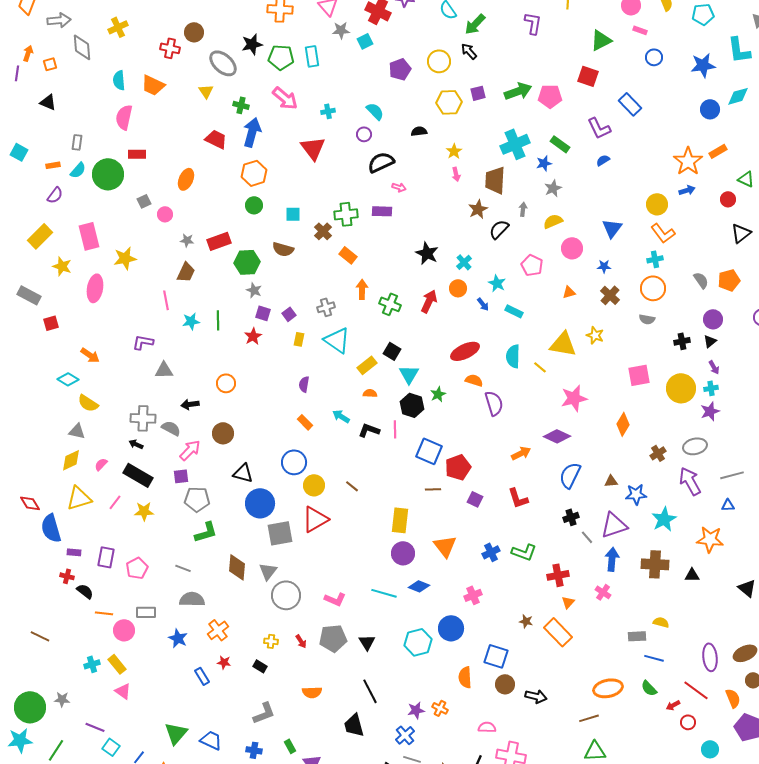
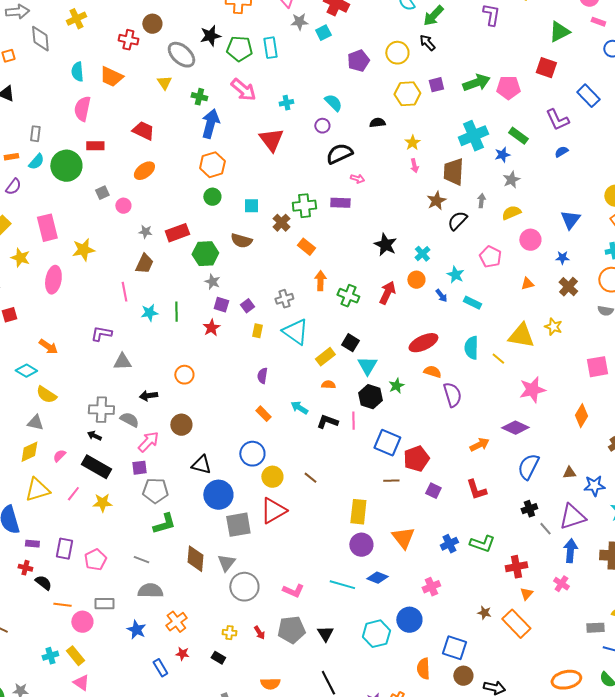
red trapezoid: (216, 139) -> (143, 131), moved
orange ellipse: (186, 179) -> (144, 171), turned 30

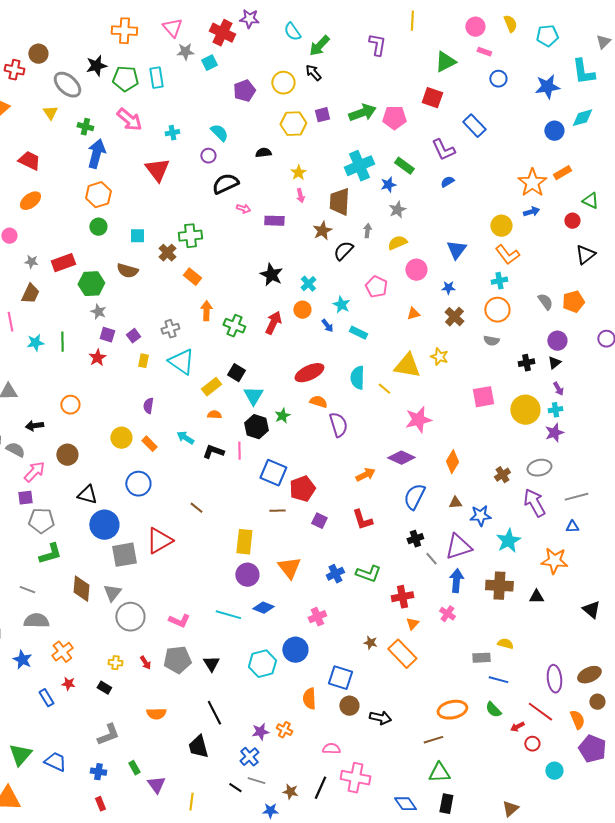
purple rectangle: (340, 203) -> (274, 221), moved
orange diamond: (581, 416) -> (452, 462), moved
yellow circle: (272, 477) -> (121, 438), moved

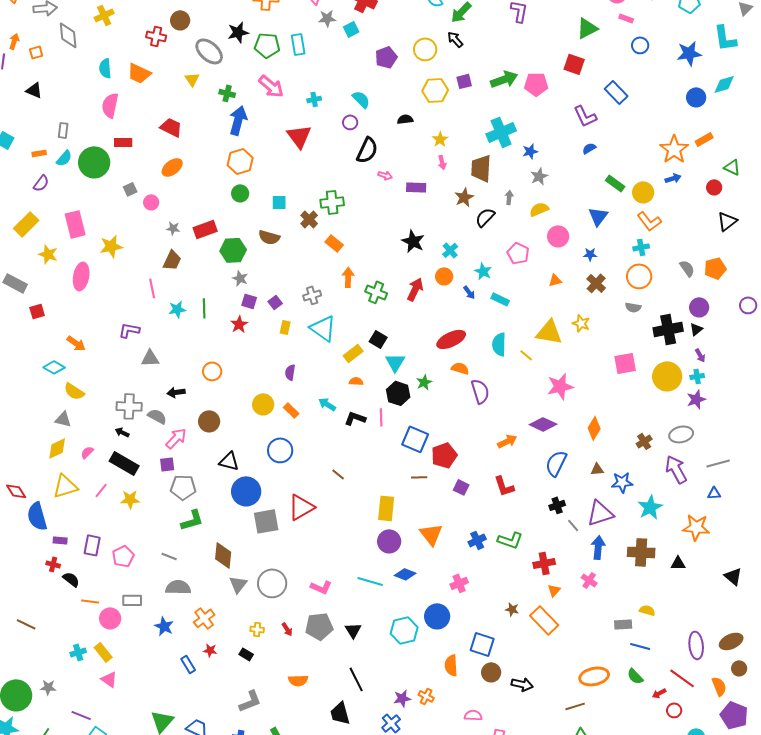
green rectangle: (404, 166) -> (615, 183), moved
black semicircle: (225, 184) -> (367, 150), turned 140
black cross: (526, 363) -> (668, 329), size x1.8
gray triangle: (112, 593) -> (238, 584), moved

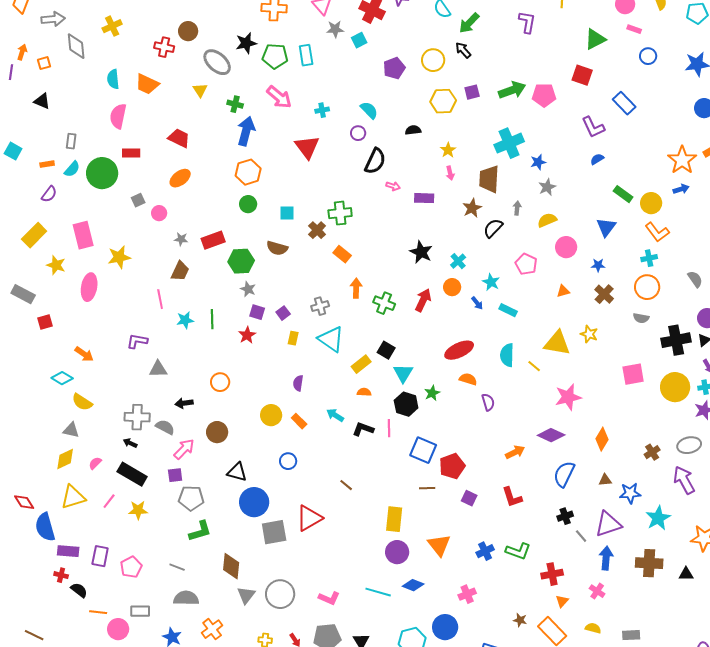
purple semicircle: (480, 391) -> (488, 402), size x0.7
blue circle: (280, 450) -> (288, 461), size x0.7
purple rectangle: (60, 540) -> (68, 551), size x1.5
yellow semicircle: (647, 610) -> (593, 628), moved

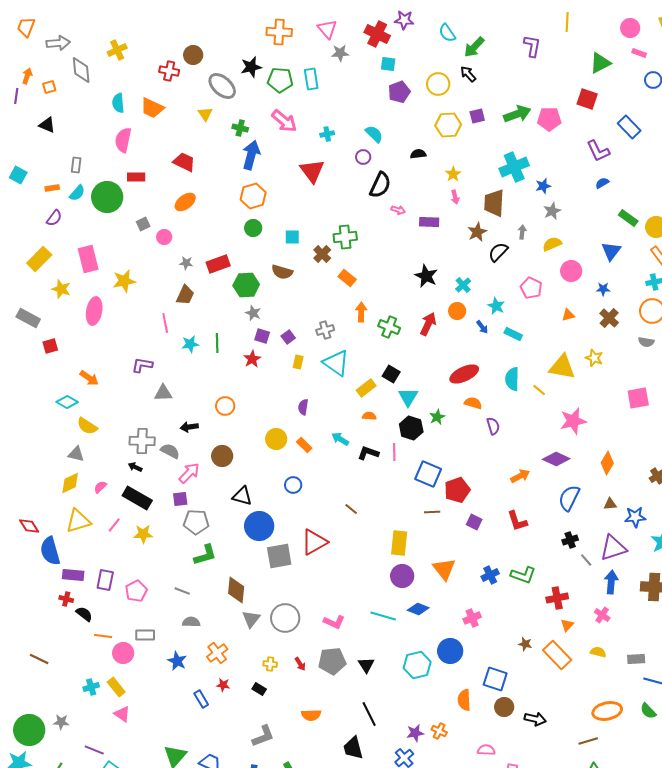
cyan square: (359, 40) -> (388, 64), moved, turned 35
gray semicircle: (186, 598) -> (191, 622), size x0.7

